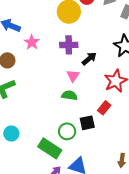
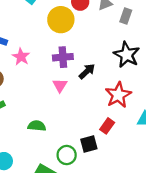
pink triangle: (73, 76) -> (60, 85), moved
green semicircle: (70, 95) -> (37, 126), moved

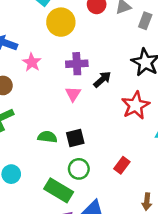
yellow circle: (61, 20) -> (61, 22), moved
red rectangle: (107, 126) -> (122, 165), moved
black square: (89, 144) -> (75, 138), moved

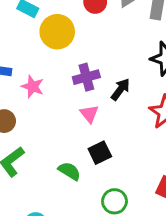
green semicircle: (47, 137) -> (69, 171), turned 36
black square: (75, 138) -> (100, 153), moved

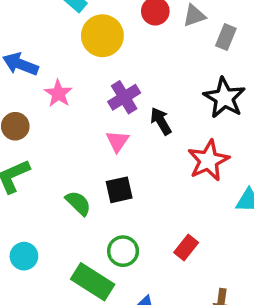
purple cross: (86, 77) -> (124, 97), turned -30
black arrow: (120, 89) -> (161, 121), turned -80

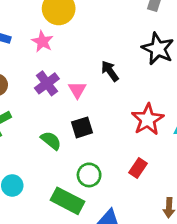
pink star: (58, 93) -> (42, 41), moved
purple cross: (124, 97) -> (47, 83), moved
red star: (208, 160) -> (148, 119), moved

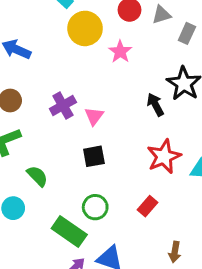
pink star: (42, 41) -> (120, 52), moved
black arrow: (110, 71) -> (155, 105), moved
green semicircle: (51, 141) -> (37, 176), moved

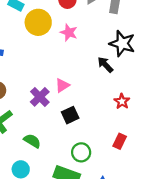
purple cross: (63, 106) -> (40, 97), moved
pink triangle: (94, 116) -> (62, 85), turned 35
red star: (164, 157) -> (122, 101), size x0.6

